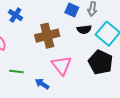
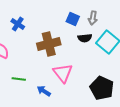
black pentagon: (101, 62) -> (102, 88), moved

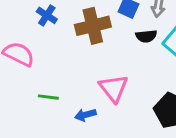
brown cross: (49, 44) -> (93, 26), moved
blue arrow: (44, 91) -> (85, 115), turned -48

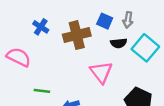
pink triangle: (114, 88) -> (101, 72), moved

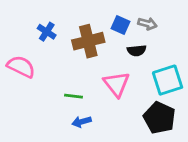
gray arrow: (128, 20) -> (147, 24), turned -84
cyan square: (145, 48) -> (168, 80), moved, turned 32
green line: (42, 91) -> (74, 96), moved

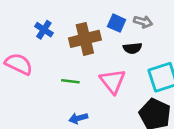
green line: (74, 96) -> (70, 81), moved

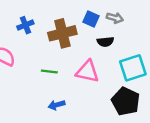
blue cross: (44, 30) -> (25, 25), turned 35
pink triangle: (113, 81) -> (87, 72), turned -40

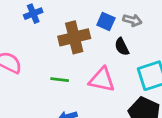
blue cross: (25, 25) -> (33, 14), moved
black semicircle: (105, 42) -> (122, 47), turned 70

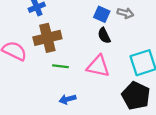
brown cross: (74, 37) -> (47, 38), moved
black semicircle: (122, 47) -> (104, 36), moved

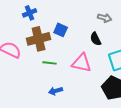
blue square: (102, 14) -> (61, 30), moved
black semicircle: (104, 36) -> (96, 39), moved

